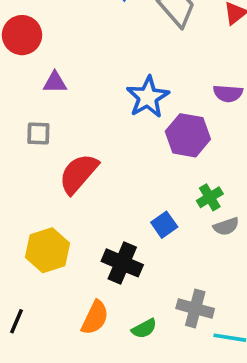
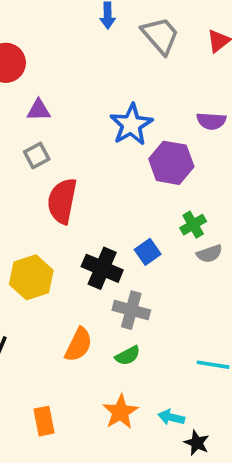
gray square: (38, 134) -> (37, 156), moved, turned -30
red semicircle: (79, 174) -> (62, 201), turned -30
black cross: (122, 263) -> (102, 268), moved
gray cross: (195, 309) -> (131, 310), moved

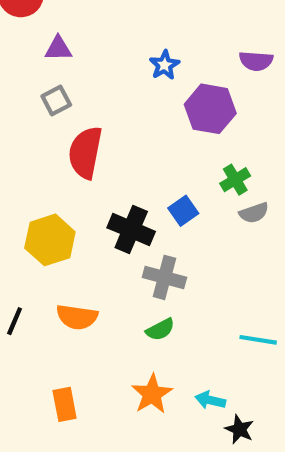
blue star: (131, 125) -> (164, 65), size x0.6
orange semicircle: (79, 345) -> (77, 317), moved, turned 72

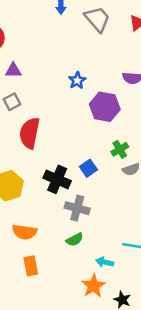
orange star: (152, 394) -> (93, 286), moved
cyan arrow: (210, 400) -> (105, 262), moved
orange rectangle: (65, 404) -> (31, 266), moved

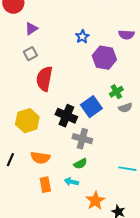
purple triangle: (13, 70) -> (31, 29), turned -32
blue square: (88, 168) -> (91, 107), size x1.5
cyan arrow: (105, 262) -> (71, 182), moved

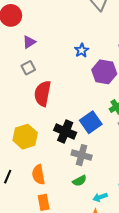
orange semicircle: (40, 158) -> (38, 175), turned 72
cyan arrow: (71, 182) -> (100, 197), moved, turned -32

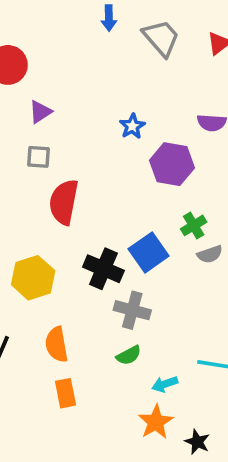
gray square: (28, 68) -> (39, 157), turned 32

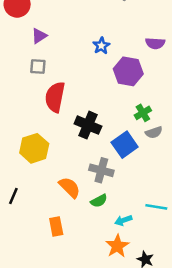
blue square: (149, 252) -> (125, 145), moved
black cross: (103, 269) -> (88, 125), moved
orange semicircle: (57, 344) -> (70, 187), moved, turned 145

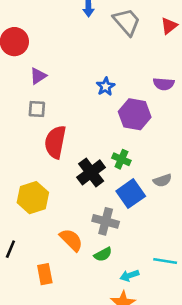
green cross: (143, 113) -> (121, 159), moved, turned -35
black cross: (88, 125) -> (91, 172), turned 30
orange rectangle: (56, 226) -> (45, 274), moved

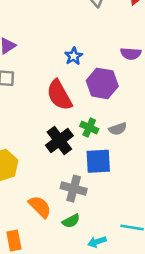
red semicircle: (55, 142) -> (59, 95), moved, turned -40
gray semicircle: (162, 180) -> (118, 129), moved
blue square: (131, 194) -> (98, 161), turned 32

